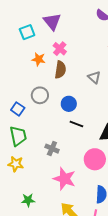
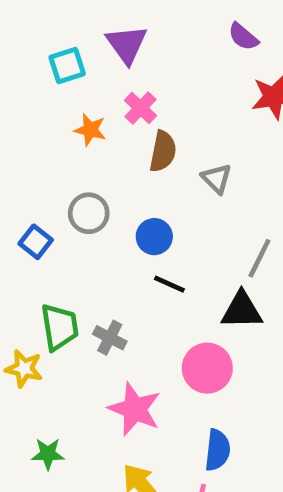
brown semicircle: (60, 70) -> (163, 151), moved
green trapezoid: (18, 136) -> (59, 327), moved

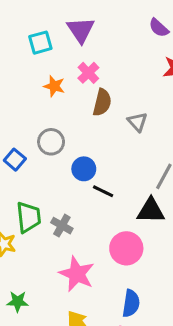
blue circle: (154, 237) -> (84, 169), moved

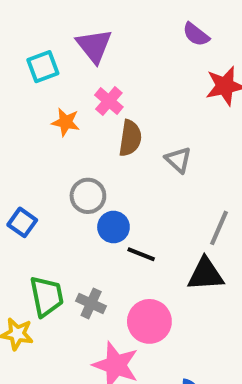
gray circle: (51, 142) -> (88, 196), moved
pink circle: (126, 248) -> (149, 321), moved

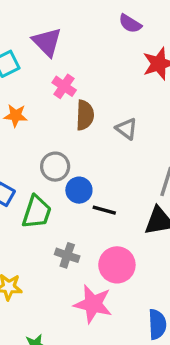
orange star: (66, 122) -> (16, 116), moved
green trapezoid: (47, 296) -> (37, 212), moved, turned 36

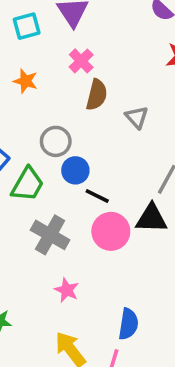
gray cross: (67, 255) -> (50, 235), size x1.5
pink circle: (117, 265) -> (111, 231), moved
pink star: (93, 304) -> (67, 290), size x0.6

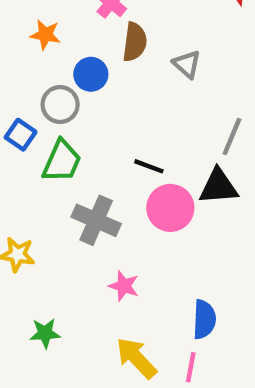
gray circle: (56, 141) -> (60, 105), moved
blue circle: (75, 170) -> (91, 74), moved

